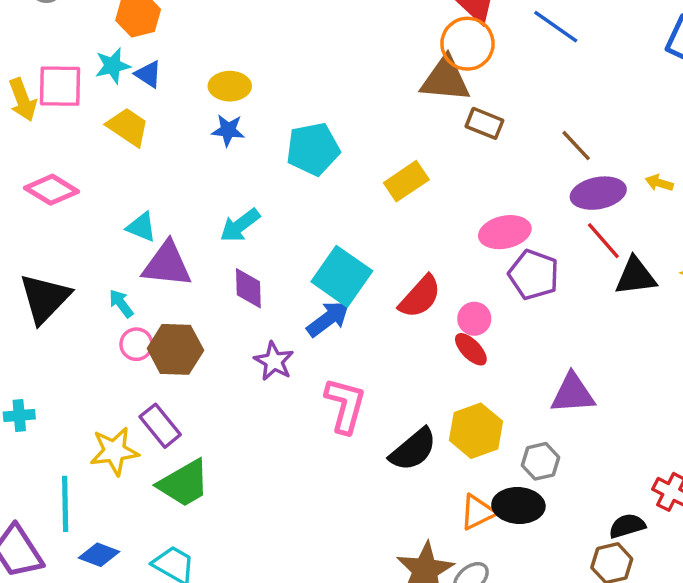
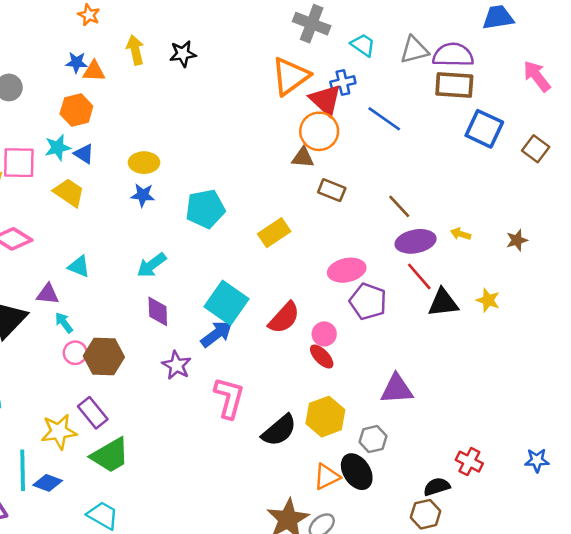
brown triangle: (445, 79) -> (303, 158), size x0.6
purple triangle: (167, 264) -> (48, 294), moved, size x0.6
black ellipse: (518, 506) -> (357, 472), turned 54
blue diamond: (99, 555) -> (48, 483), moved

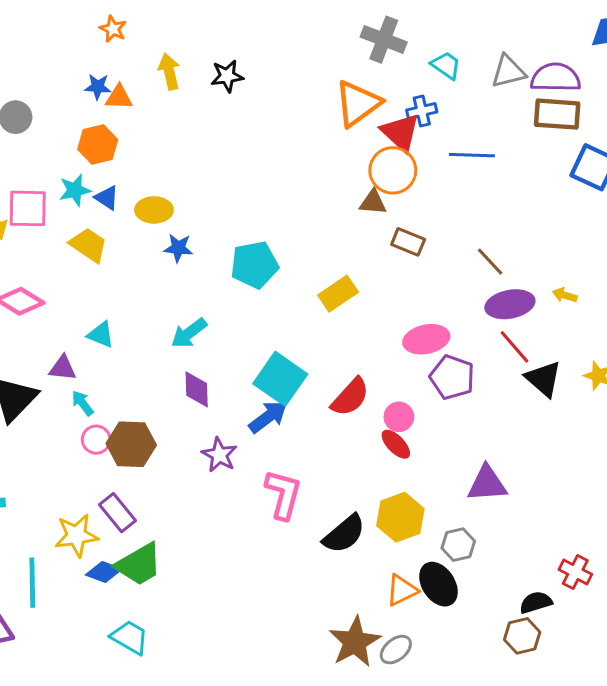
blue line: (384, 119) -> (472, 155), turned -33
yellow ellipse: (144, 163) -> (154, 210), moved
black triangle: (443, 303) -> (543, 379), turned 48
blue diamond: (48, 483) -> (104, 572), moved

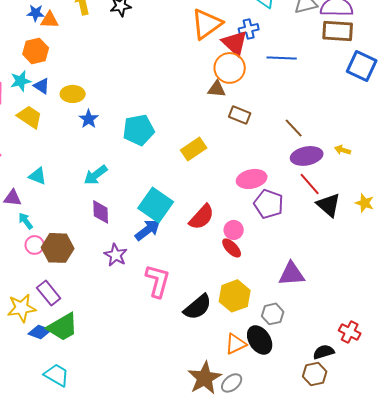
blue star: (178, 248) -> (89, 119), turned 30

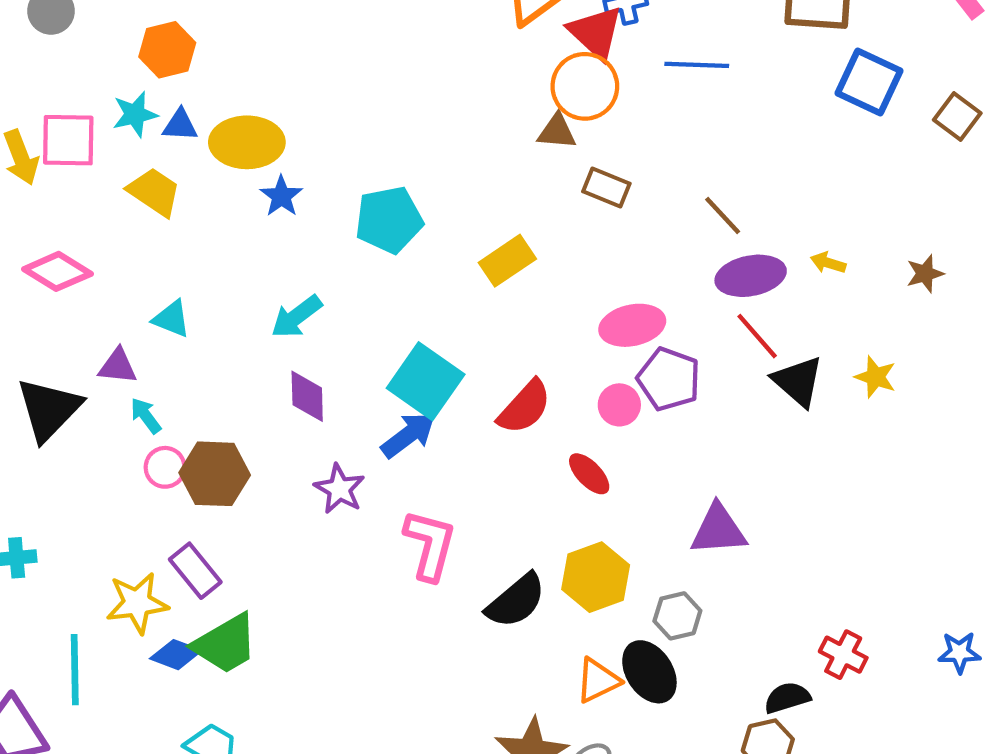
blue triangle: (42, 86) -> (180, 125), turned -30
yellow ellipse: (73, 94) -> (247, 142), size x1.4
pink circle: (234, 230) -> (619, 405), moved

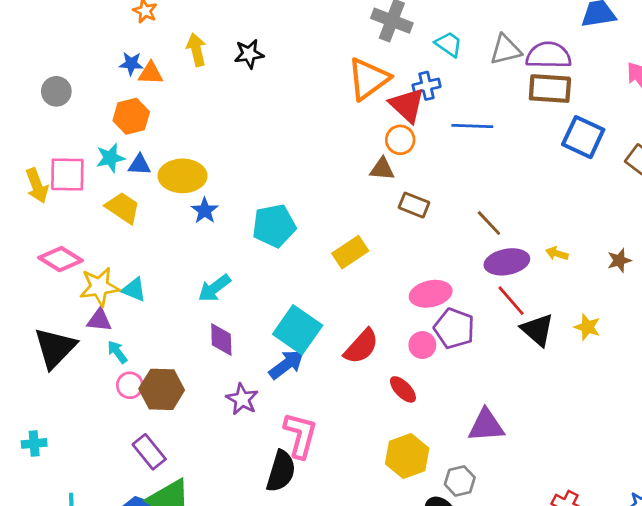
orange circle: (585, 86) -> (400, 140), size x0.7
black semicircle: (516, 601) -> (281, 471), moved, turned -33
yellow star: (137, 603) -> (99, 287), moved

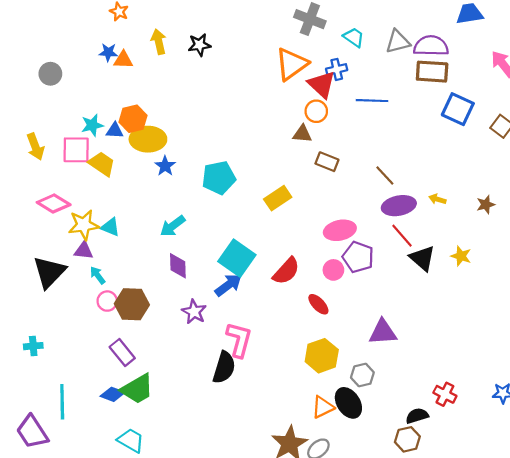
orange hexagon: (131, 116) -> (133, 119), moved
pink square: (67, 175) -> (76, 150), moved

